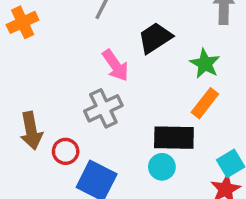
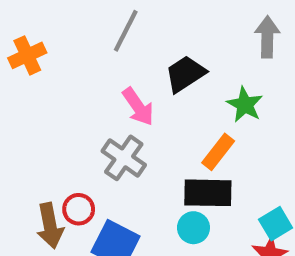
orange rectangle: (205, 103) -> (218, 152), moved
gray cross: (103, 108) -> (124, 158), turned -30
brown arrow: (31, 131) -> (50, 226), moved

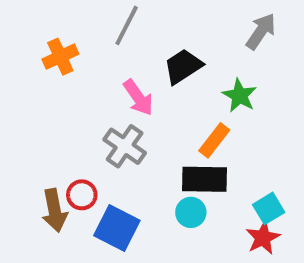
gray arrow: (267, 37) -> (261, 31), turned 33
orange cross: (27, 55) -> (60, 57), moved

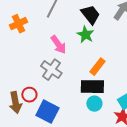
black trapezoid: (183, 66) -> (90, 15), moved, turned 85
green star: (240, 96) -> (85, 35), moved
cyan circle: (191, 212) -> (94, 104), moved

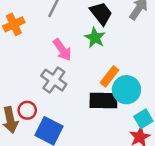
cyan circle: (94, 104) -> (126, 90), moved, size x1.5

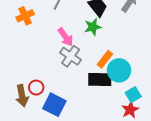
green star: (95, 38) -> (93, 27), turned 30
gray cross: (54, 80) -> (71, 56), moved

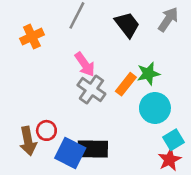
green star: (93, 27) -> (148, 74), moved
orange rectangle: (105, 59) -> (126, 84), moved
black rectangle: (100, 79) -> (93, 149), moved

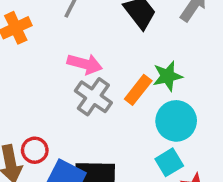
pink arrow: (85, 64) -> (85, 64), turned -40
cyan square: (173, 140) -> (169, 162), moved

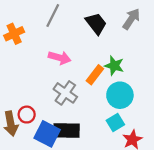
green star: (168, 76) -> (114, 66), turned 30
gray cross: (93, 97) -> (65, 93), moved

